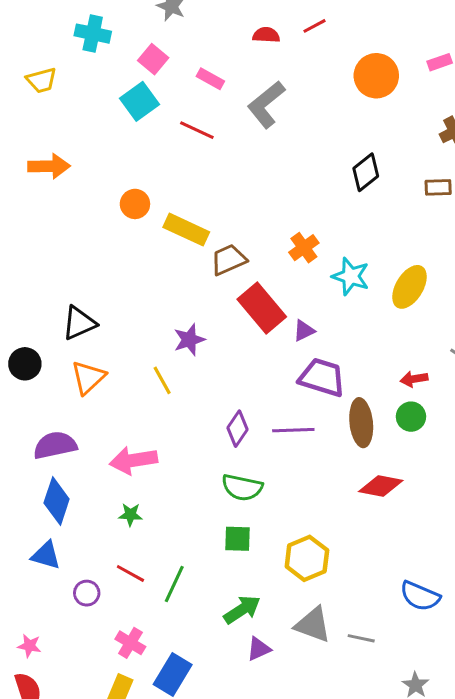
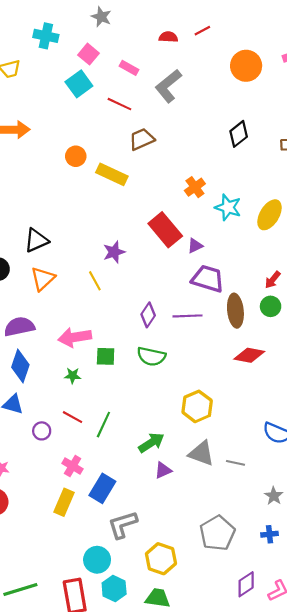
brown trapezoid: (228, 260) -> (142, 139), moved
red arrow: (414, 379) -> (273, 280), turned -42
green square: (238, 539) -> (106, 356), moved

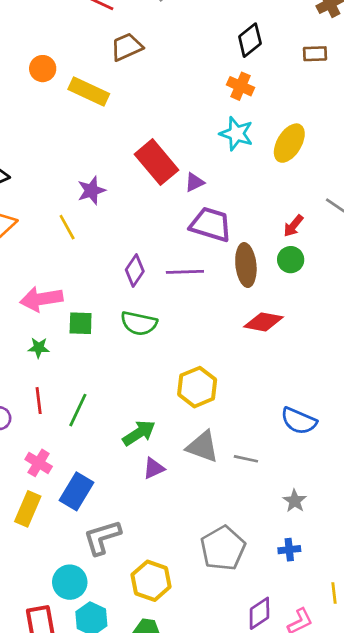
orange cross: (195, 187) -> (240, 86), moved, turned -30
red line: (73, 417) -> (39, 401), turned 54

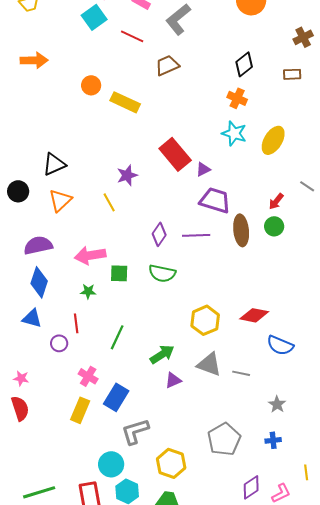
brown trapezoid: (127, 47) -> (167, 65), moved
red diamond: (264, 322) -> (254, 315), moved
red line: (39, 401) -> (76, 323), moved

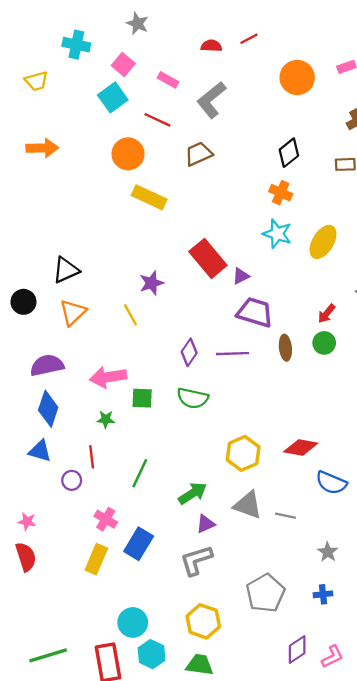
orange circle: (91, 85) -> (128, 154), moved, size x1.4
brown ellipse: (241, 230) -> (285, 348), size x0.7
gray L-shape: (135, 431) -> (196, 560), moved

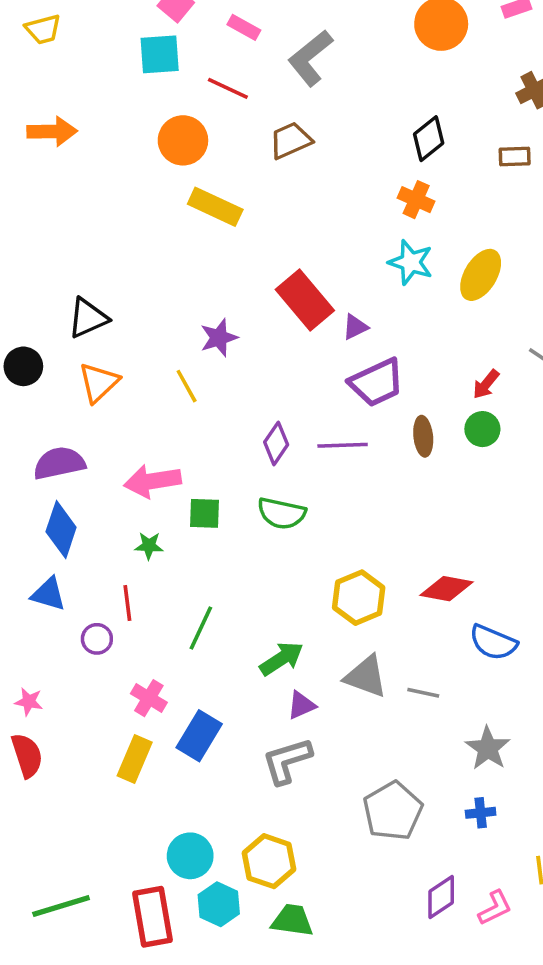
cyan square: (113, 97) -> (160, 54), turned 32
purple trapezoid: (255, 312) -> (377, 382), turned 138
gray star: (328, 552) -> (488, 748), size x1.4
yellow hexagon: (203, 621) -> (269, 861), moved

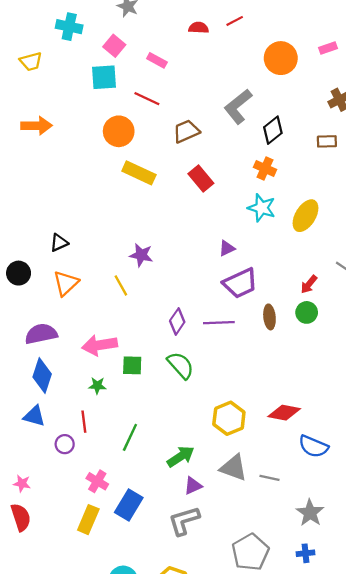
gray L-shape: (310, 58) -> (238, 107), moved
red rectangle: (305, 300) -> (201, 179), moved, size x0.7
black triangle: (88, 318) -> (59, 243), size x0.7
purple star: (219, 338) -> (141, 255), turned 30
green semicircle: (282, 513) -> (181, 365), turned -144

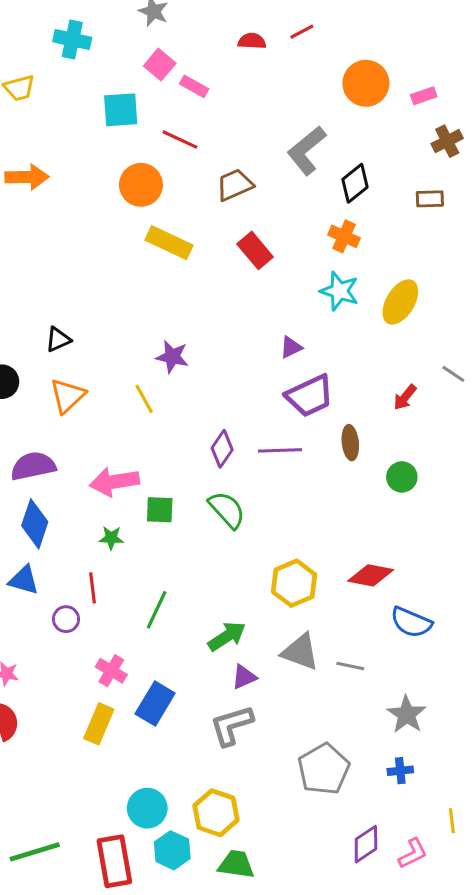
pink square: (114, 46) -> (160, 65), moved
pink rectangle: (328, 48) -> (424, 96), moved
green circle: (307, 312) -> (402, 477), moved

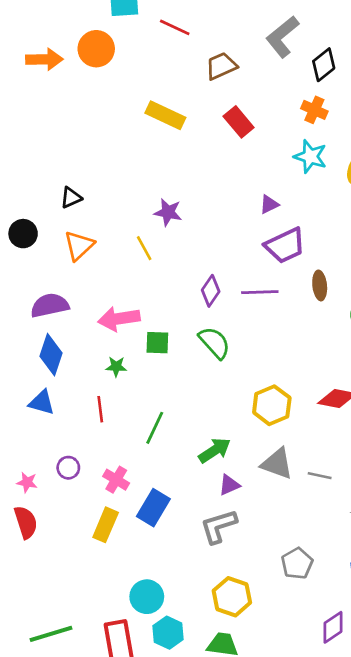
orange circle: (141, 185) -> (96, 49), moved
purple circle: (66, 619) -> (68, 468), moved
gray pentagon: (324, 769) -> (297, 563), size x0.7
yellow hexagon: (216, 813) -> (232, 597), moved

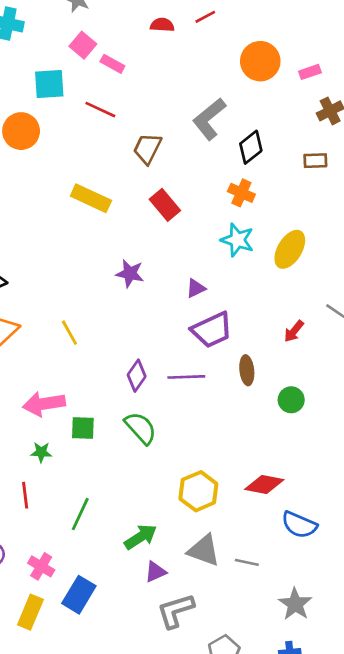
brown trapezoid: (221, 66) -> (147, 149), turned -40
purple star: (168, 212) -> (130, 273), moved
gray L-shape: (219, 526) -> (176, 611), moved

